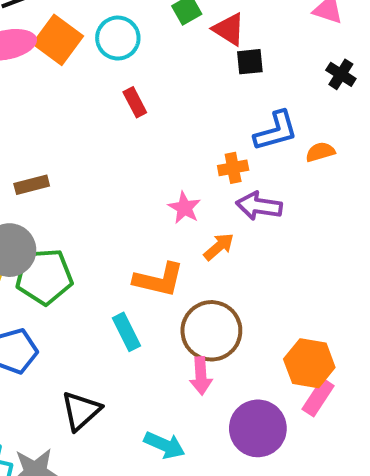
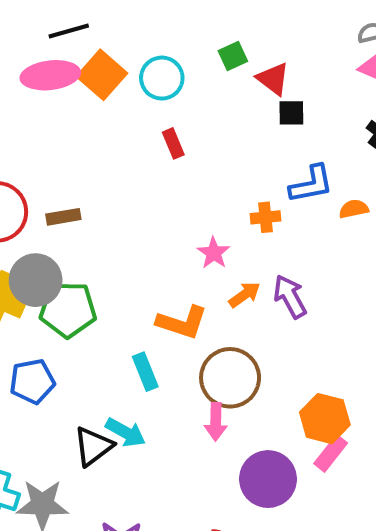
purple arrow: (259, 206) -> (290, 297), moved, turned 48
cyan arrow: (165, 445) -> (125, 432), moved

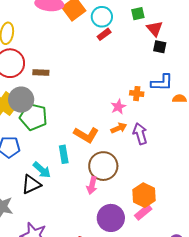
red rectangle: (173, 143) -> (104, 34), moved, turned 64
pink star: (214, 253) -> (118, 107), moved
cyan arrow: (125, 432) -> (42, 170), moved

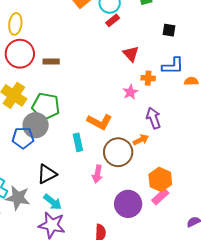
red triangle: (155, 29) -> (131, 54), moved
gray circle: (21, 100) -> (36, 125), moved
orange arrow: (119, 128) -> (141, 140), moved
cyan arrow: (42, 170) -> (53, 202), moved
pink arrow: (92, 185) -> (97, 174), moved

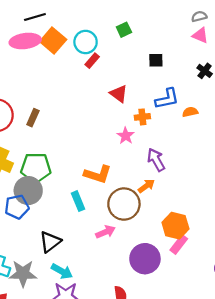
brown rectangle: (51, 61) -> (33, 118), turned -56
pink arrow: (97, 174) -> (105, 232), turned -114

